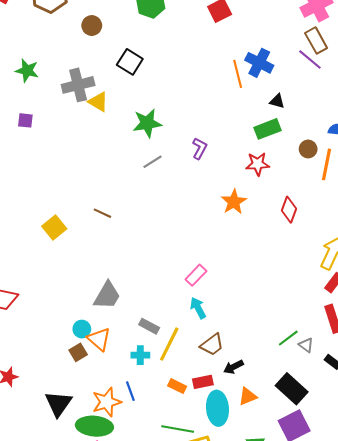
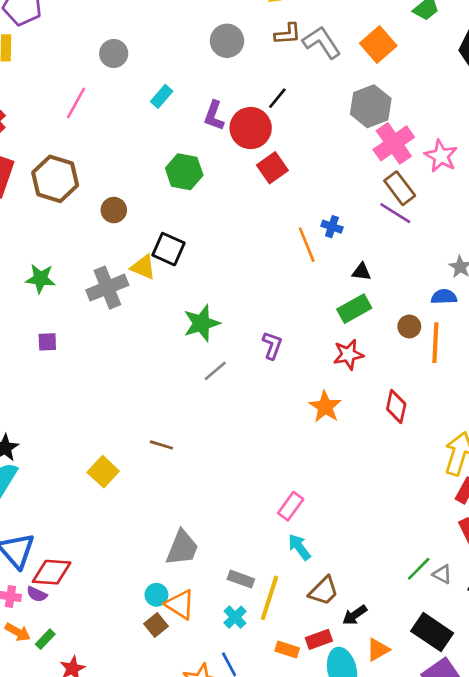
blue cross: (259, 63) -> (332, 227), size x0.6
yellow triangle: (98, 102) -> (143, 267), moved
cyan cross: (140, 355) -> (235, 617), turned -36

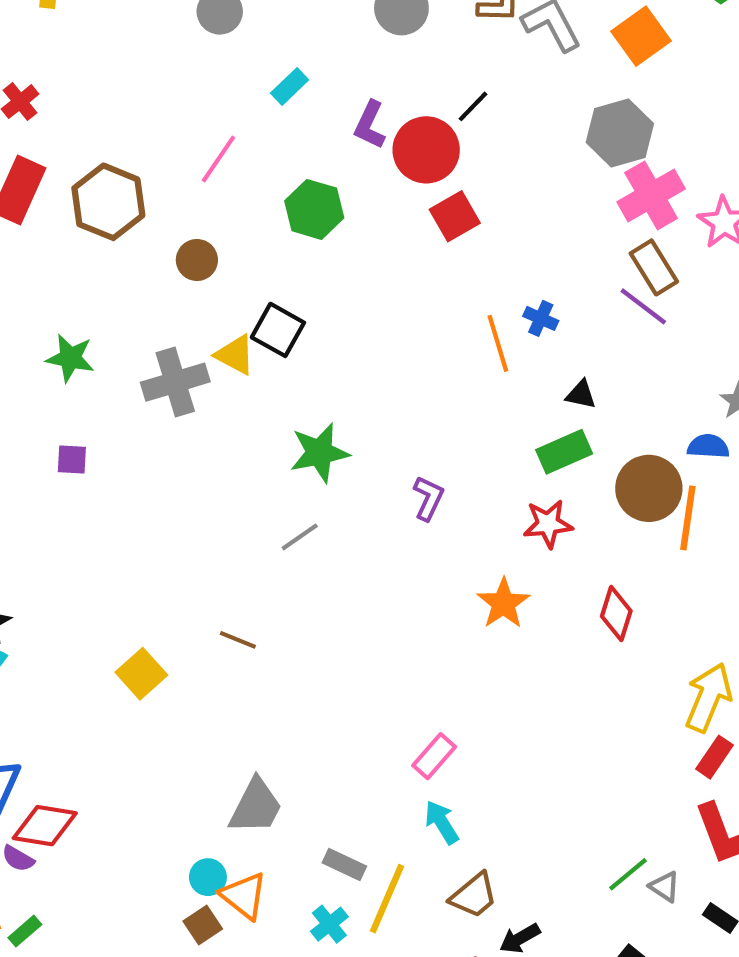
pink line: (76, 103) -> (218, 159), moved
brown circle: (409, 326) -> (649, 488), size x1.8
gray line: (215, 371) -> (300, 537), moved

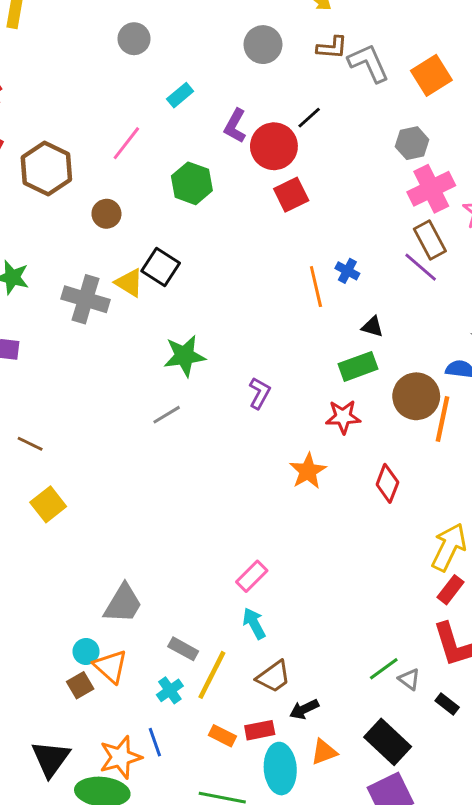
gray hexagon: (620, 133) -> (412, 143), size x0.7
gray cross: (175, 382) -> (86, 299), turned 30
brown line: (238, 640) -> (30, 444), moved

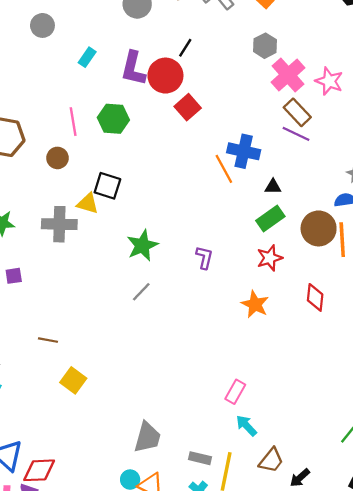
purple L-shape: (235, 126) -> (133, 69), size x1.4
pink line: (126, 143) -> (73, 122), moved, turned -32
blue cross: (347, 271) -> (244, 151), size x1.8

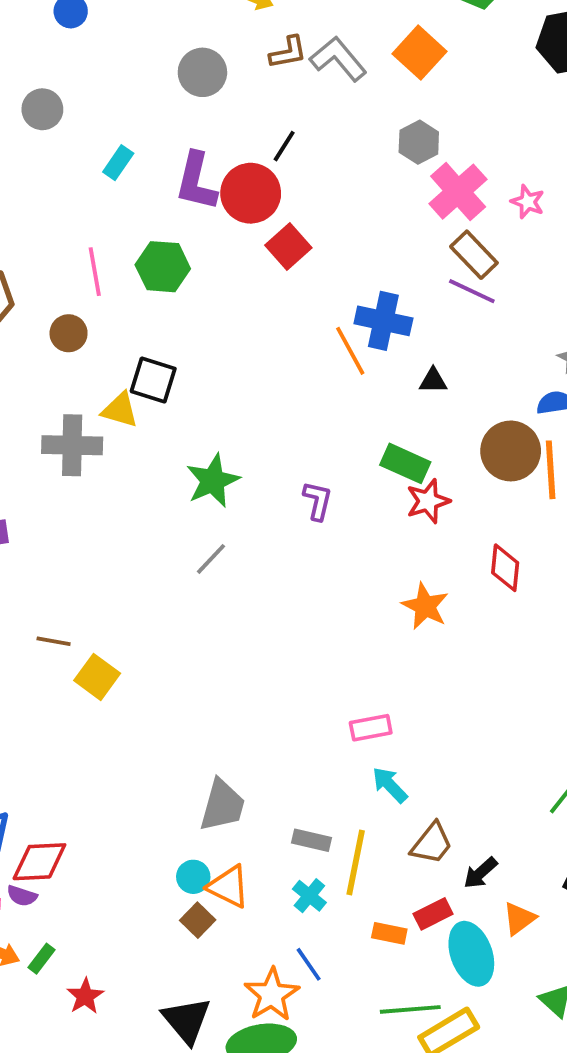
pink star: (329, 81) -> (528, 202), size x0.7
green rectangle: (270, 218) -> (405, 463), moved, turned 60
orange star: (255, 304) -> (425, 606), moved
yellow square: (73, 380) -> (97, 677), moved
pink rectangle: (235, 392) -> (371, 728), turned 50

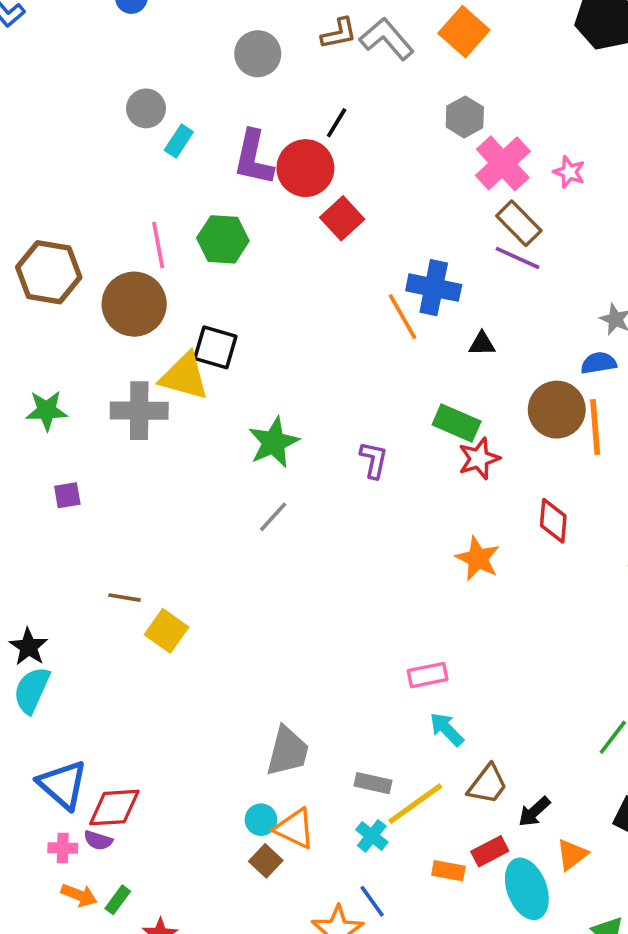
gray circle: (42, 109) -> (146, 108), moved
brown circle: (69, 333) -> (134, 304), size x1.8
yellow triangle: (120, 410) -> (184, 376), size x1.4
yellow line: (356, 863) -> (415, 804), turned 44

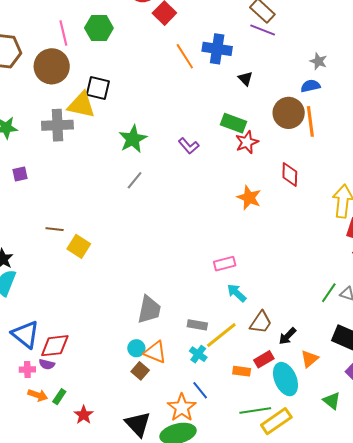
orange line: (403, 317) -> (185, 56), moved
black triangle: (482, 344) -> (245, 79), turned 49
purple L-shape: (374, 460) -> (189, 146), turned 130

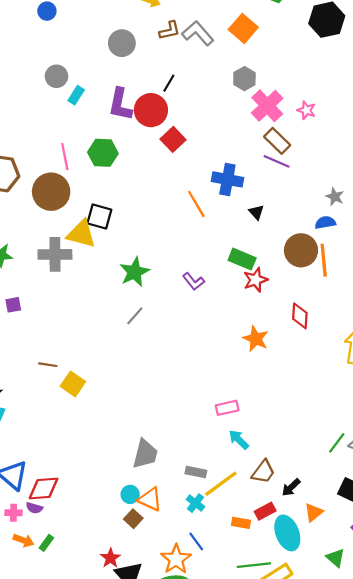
orange line: (185, 56) -> (196, 204), moved
red star: (84, 415) -> (110, 558), moved

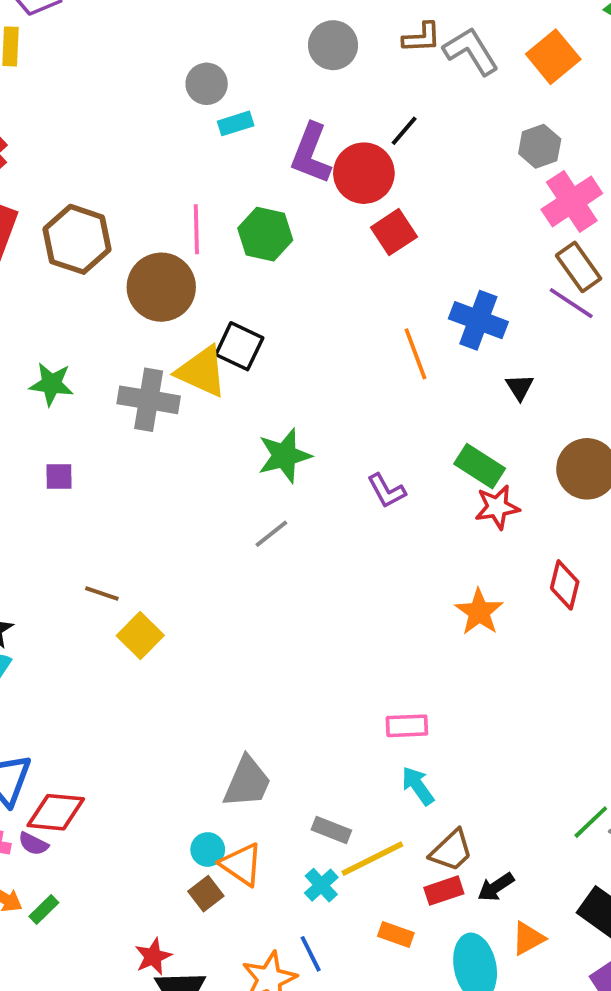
cyan rectangle: (76, 95) -> (236, 123), turned 30
red rectangle: (265, 511) -> (444, 891), moved

